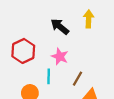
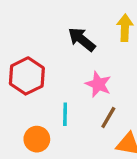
pink star: (60, 56) -> (98, 84), moved

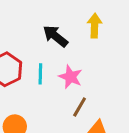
cyan line: (65, 114) -> (40, 74), moved

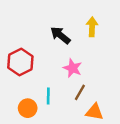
cyan line: (40, 74) -> (48, 96), moved

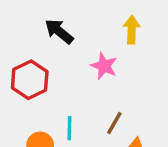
black arrow: (60, 35) -> (59, 31), moved
pink star: (73, 68) -> (104, 66), moved

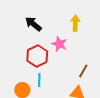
red hexagon: (30, 80) -> (37, 56), moved
brown line: (114, 123) -> (83, 71), moved

